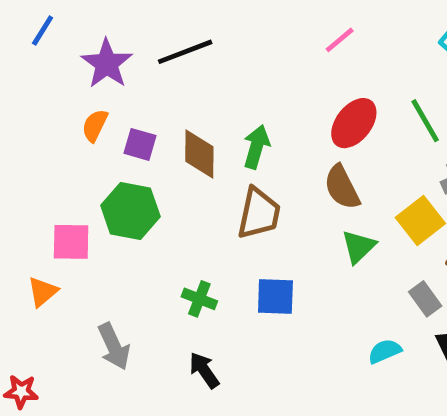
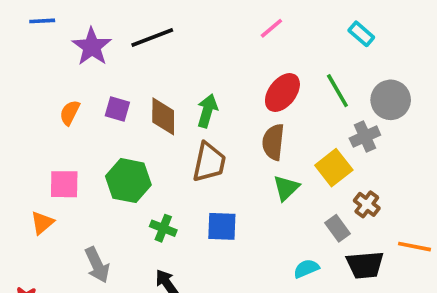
blue line: (43, 30) -> (42, 21), turned 55
orange semicircle: (95, 125) -> (70, 113), moved
brown semicircle: (342, 187) -> (273, 142), turned 33
green hexagon: (130, 211) -> (128, 181), moved

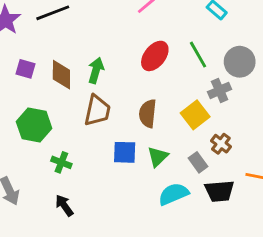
brown semicircle: (273, 142) -> (148, 113), moved
green triangle: (286, 188) -> (158, 157), moved
blue square: (222, 226) -> (125, 152), moved
cyan semicircle: (306, 269) -> (174, 194), size x1.5

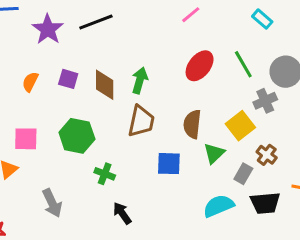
green triangle: (158, 157) -> (214, 153), moved
gray rectangle: (198, 162) -> (243, 174), turned 66
black arrow: (64, 205) -> (122, 213), moved

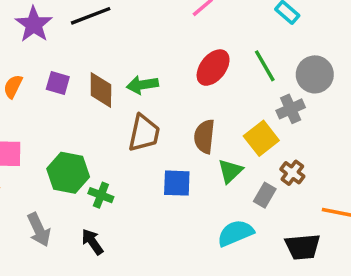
green arrow: (140, 80) -> (142, 85), turned -115
green hexagon: (77, 136) -> (68, 173), moved
black trapezoid: (265, 203) -> (303, 247), moved
black arrow: (122, 213) -> (92, 242), moved

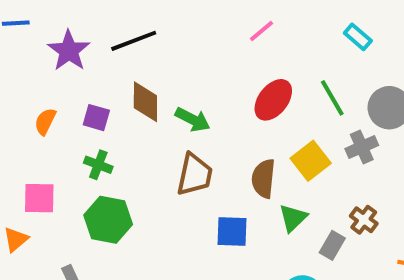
green arrow: (142, 85) -> (193, 119), turned -144
brown diamond: (101, 90) -> (145, 102), moved
yellow square: (261, 138) -> (311, 161), moved
green cross: (101, 195) -> (98, 165), moved

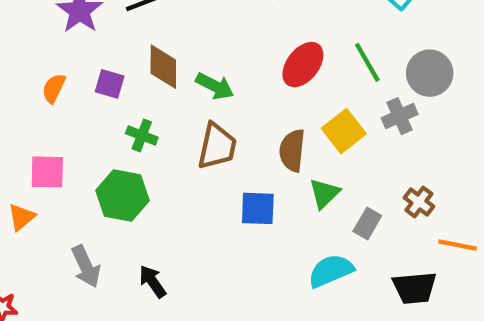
green cross: (98, 165) -> (142, 135), moved
brown cross: (364, 220) -> (419, 202), moved

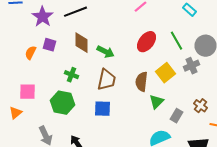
purple square: (110, 84) -> (50, 45), moved
blue square: (258, 208) -> (102, 109), moved

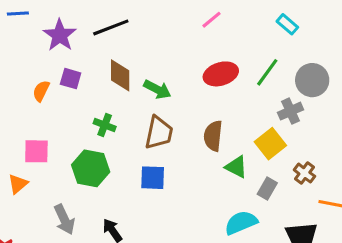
green line: (176, 41) -> (267, 72), turned 66
red ellipse: (146, 42) -> (221, 74), turned 35
yellow square: (166, 73) -> (270, 144), moved
green triangle: (156, 102) -> (236, 167), turned -49

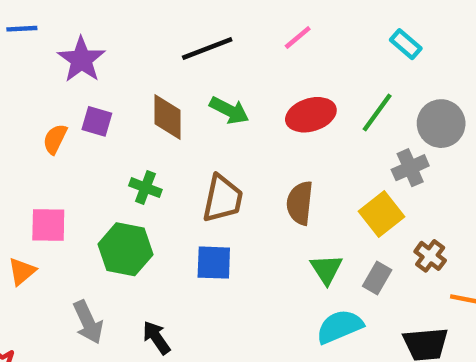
black line: (111, 27) -> (207, 49), moved
green arrow: (157, 89) -> (229, 110), moved
green triangle: (236, 167) -> (326, 269), moved, turned 30

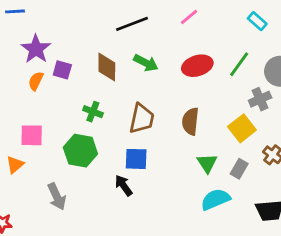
purple star: (81, 60) -> (36, 49), moved
black arrow: (156, 338) -> (124, 185), moved

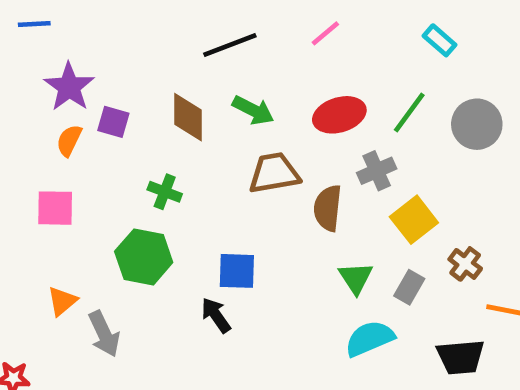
gray cross: (260, 99) -> (377, 171), moved
brown trapezoid: (142, 119) -> (274, 173), moved, turned -112
pink square: (32, 135) -> (55, 208), moved
orange triangle: (15, 165) -> (62, 301), moved

